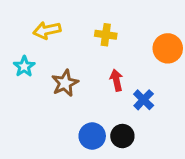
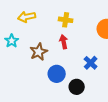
red arrow: (116, 80) -> (64, 42), moved
blue circle: (92, 136) -> (57, 74), moved

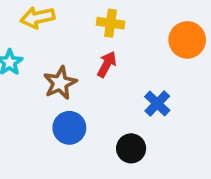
red arrow: (64, 42) -> (107, 64), turned 40
blue circle: (57, 74) -> (69, 128), moved

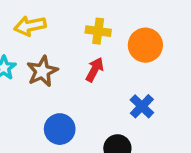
orange circle: (187, 40) -> (145, 45), moved
brown star: (60, 83) -> (42, 71), moved

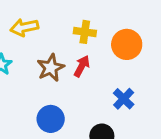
brown star: (42, 71) -> (51, 68), moved

